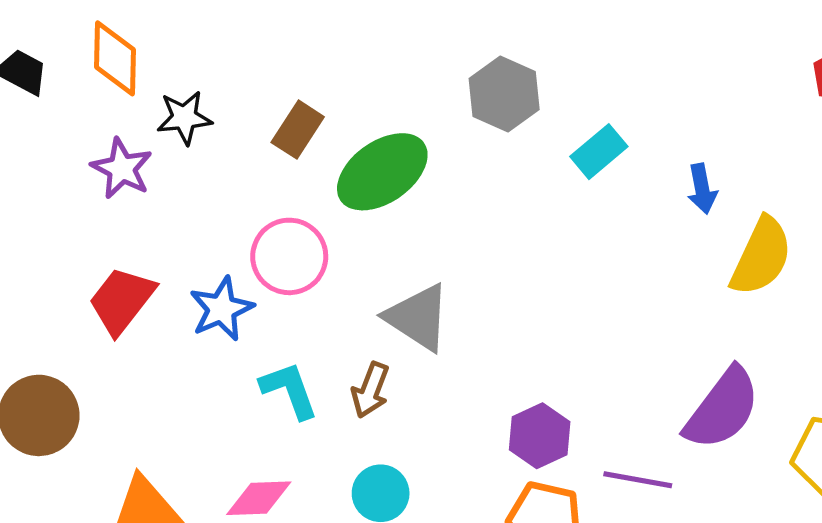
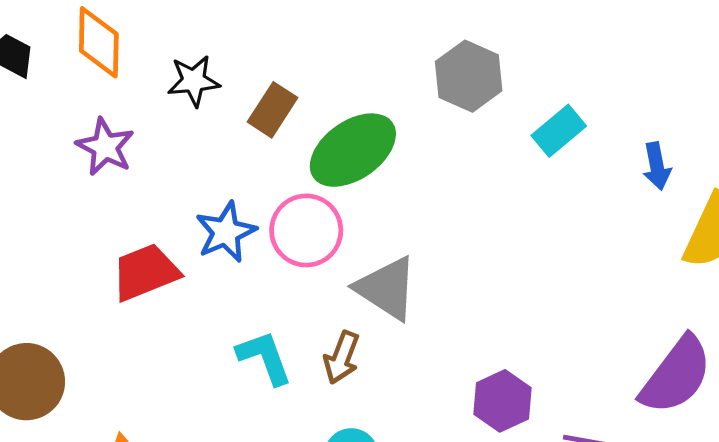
black star: (184, 118) -> (194, 81), moved
pink circle: (289, 256) -> (306, 230), moved
red trapezoid: (122, 300) -> (145, 272), moved, turned 30
blue star: (222, 309) -> (226, 232), moved

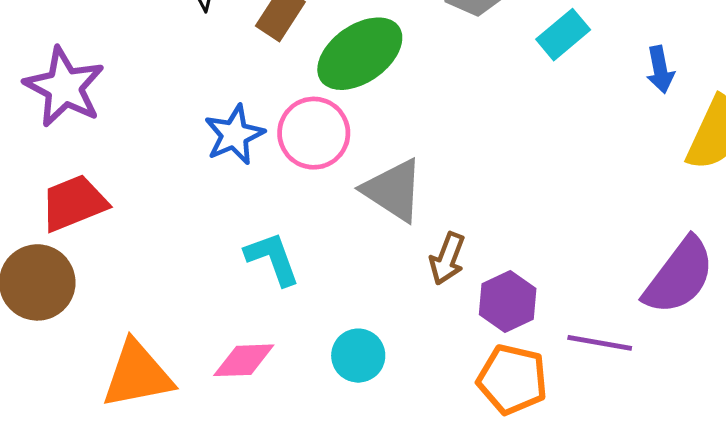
purple star: (105, 147) -> (64, 87), moved, size x1.4
red trapezoid: (145, 272) -> (74, 203), moved
brown arrow: (342, 358) -> (447, 259), moved

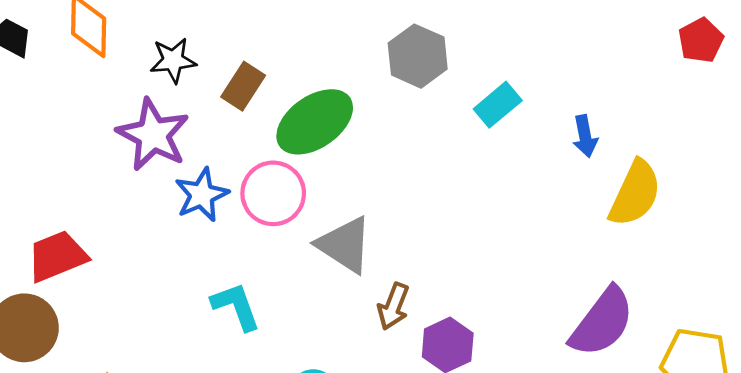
purple star: (64, 87) -> (153, 135), moved

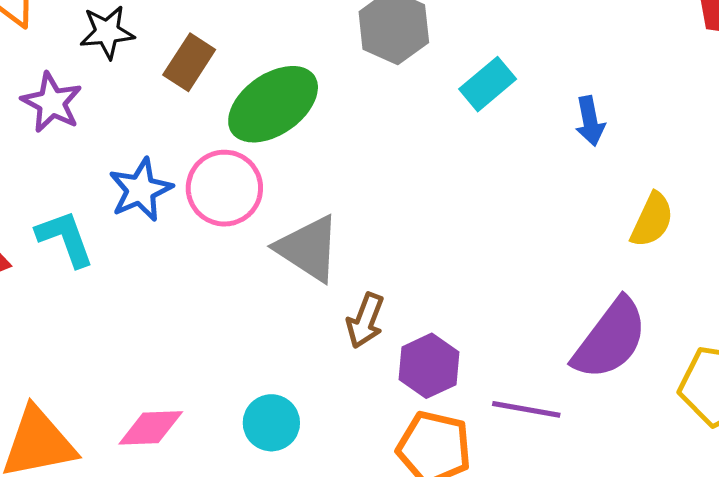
purple star: (153, 135) -> (52, 103), moved, size x0.7
yellow semicircle: (635, 193) -> (652, 220), moved, size x0.7
cyan L-shape: (236, 306) -> (65, 238), moved

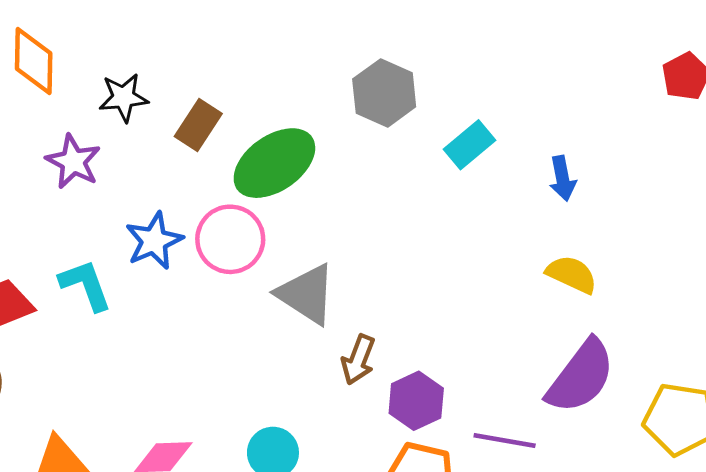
yellow semicircle: (652, 220) -> (572, 274), moved, turned -90

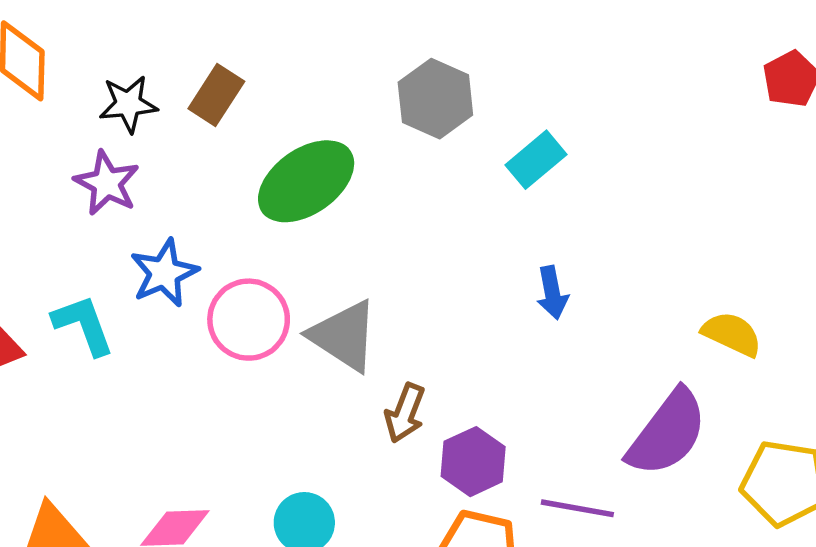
brown rectangle: (198, 125) -> (216, 95), moved
purple star: (73, 162) -> (107, 183), moved
blue arrow: (563, 178) -> (552, 293), moved
pink circle: (230, 239) -> (249, 320), moved
yellow semicircle: (572, 274) -> (732, 334), moved

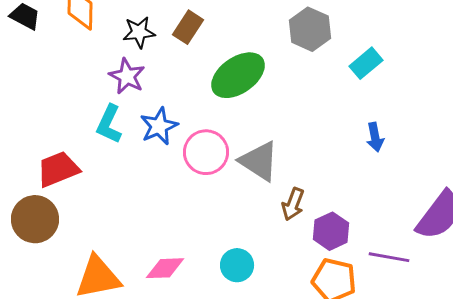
cyan L-shape: (83, 325) -> (109, 124), moved, turned -135

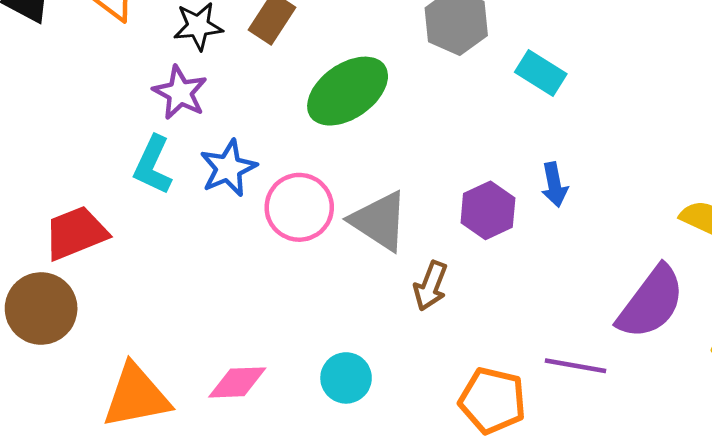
cyan rectangle: (366, 63) -> (541, 73), turned 72
purple hexagon: (331, 231) -> (488, 210), moved

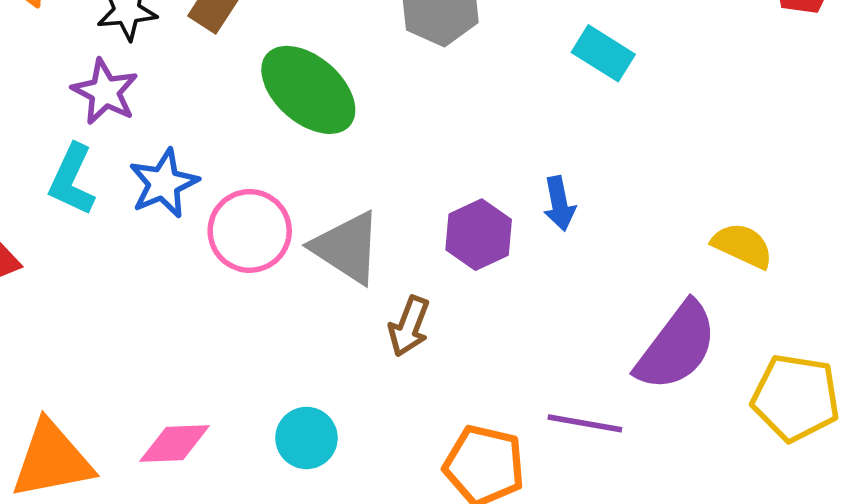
cyan rectangle: (541, 73) -> (603, 53), moved
green ellipse: (348, 91) -> (308, 90), turned 76

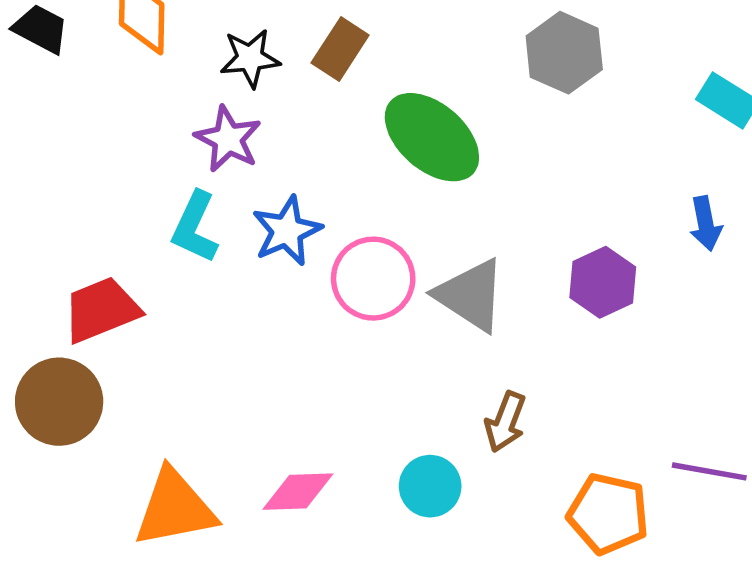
blue arrow: (559, 203) -> (706, 223), moved
brown arrow: (409, 326) -> (505, 422), moved

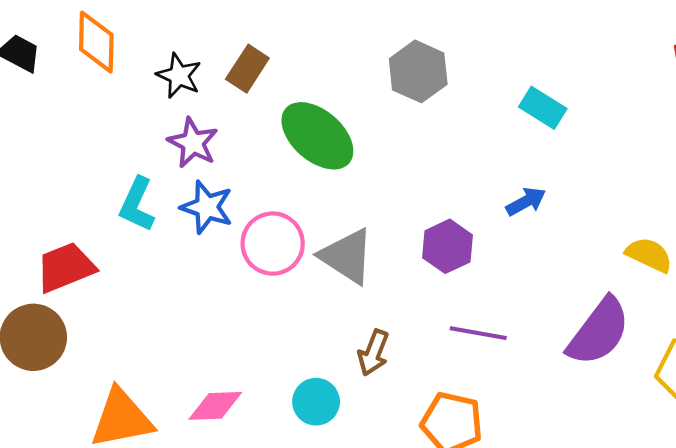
black star: (250, 58) -> (179, 76), turned 30
purple star: (228, 139) -> (193, 143), moved
blue arrow: (706, 223) -> (526, 202), turned -108
blue star: (287, 231) -> (207, 207), turned -30
purple line: (709, 471) -> (478, 333), moved

